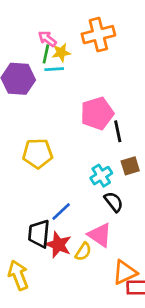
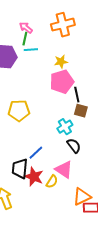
yellow star: (61, 53) -> (61, 62), moved
brown square: (130, 166) -> (81, 111), moved, turned 32

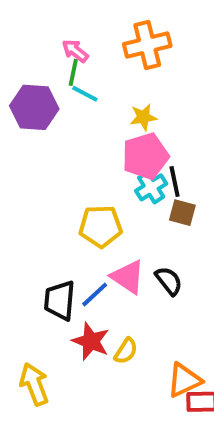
cyan line: (31, 50) -> (85, 94), turned 32
yellow pentagon: (19, 111) -> (101, 226), moved
cyan cross: (65, 127) -> (151, 187), moved
black trapezoid: (20, 169) -> (60, 300), moved
pink triangle: (64, 170) -> (128, 277), moved

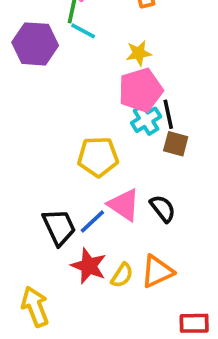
black trapezoid: (60, 300) -> (59, 227), turned 150
orange triangle: (184, 380) -> (157, 271), moved

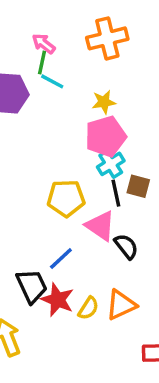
black line: (168, 114) -> (116, 193), moved
pink triangle: (124, 205) -> (100, 226), moved
black trapezoid: (59, 227) -> (32, 286), moved

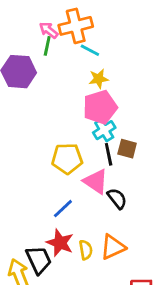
orange cross: (107, 38) -> (76, 26), moved
cyan line: (52, 81) -> (90, 50), moved
black trapezoid: (32, 286) -> (39, 260), moved
yellow semicircle: (88, 308) -> (86, 250), turned -42

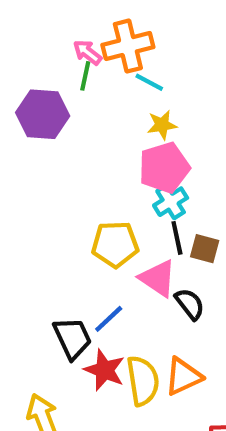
brown square: (127, 149) -> (205, 249), moved
yellow semicircle: (86, 250) -> (143, 381), size x1.6
black trapezoid: (39, 260) -> (72, 338), moved

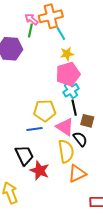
cyan line: (149, 82) -> (61, 34), turned 32
brown square: (205, 249) -> (87, 121), moved
blue line: (109, 319) -> (35, 129), moved, turned 35
yellow semicircle: (143, 381) -> (66, 151), moved

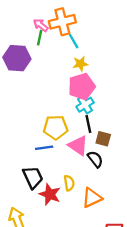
yellow semicircle: (66, 151) -> (69, 183), moved, size x0.6

